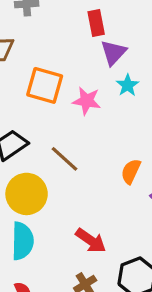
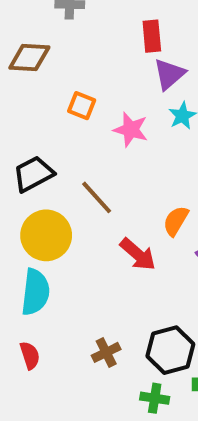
orange square: (45, 85) -> (82, 106), size x0.6
red arrow: (91, 241) -> (138, 254), moved

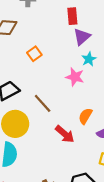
orange square: (82, 106) -> (34, 54), turned 32
pink star: (131, 130) -> (75, 77), moved

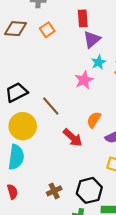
orange square: (34, 54) -> (47, 30), moved
pink star: (75, 77) -> (84, 80), turned 30

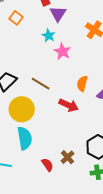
cyan star: (99, 62) -> (49, 36), moved
red semicircle: (12, 192) -> (47, 165), moved

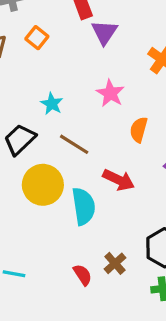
cyan star: (49, 36) -> (52, 104), moved
orange semicircle: (82, 84) -> (139, 130), moved
cyan semicircle: (25, 138) -> (84, 206), moved

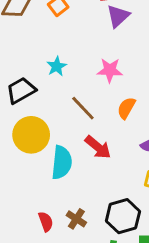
pink star: (110, 93) -> (110, 70), turned 30
brown line: (74, 144) -> (83, 108), moved
brown cross: (115, 263) -> (76, 219), turned -30

